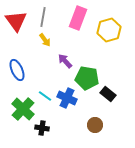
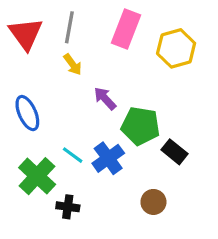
blue cross: (67, 98) -> (108, 158), turned 30

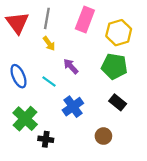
green pentagon: (141, 126) -> (114, 66), moved
cyan line: (73, 155) -> (49, 82), moved

